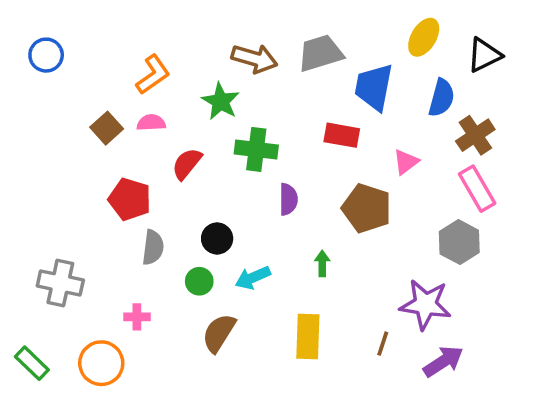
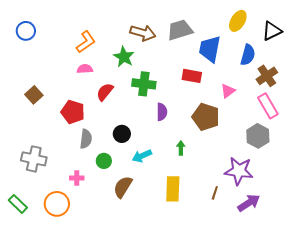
brown square: (107, 128) -> (34, 95), moved
green circle: (199, 281) -> (104, 161), moved

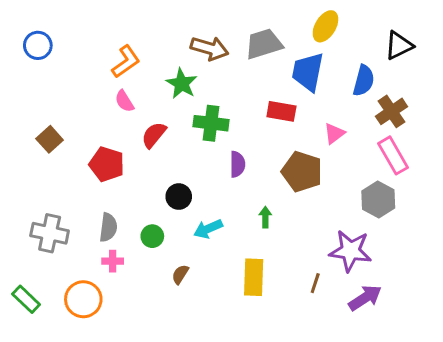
yellow ellipse: (238, 21) -> (325, 26), moved
pink semicircle: (85, 69) -> (124, 101), turned -119
gray semicircle: (86, 139) -> (108, 227), moved
brown semicircle: (123, 187) -> (180, 274), size x0.6

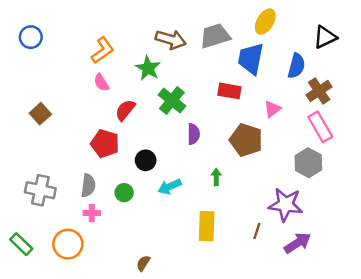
green cross: (211, 123) -> (172, 100), turned 32
red pentagon: (107, 164) -> (105, 144), moved
brown semicircle: (180, 274) -> (143, 263), moved

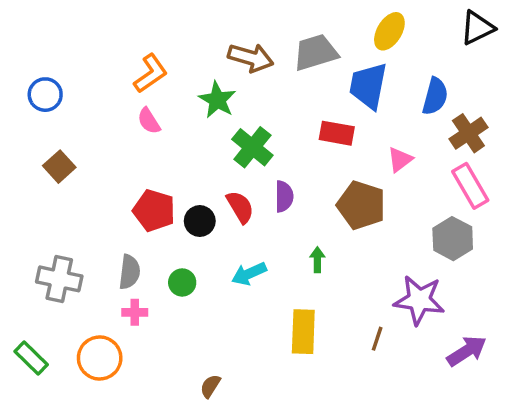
blue circle: (31, 37) -> (45, 95), moved
black triangle: (325, 37) -> (477, 28), moved
red semicircle: (125, 110) -> (240, 207), moved, turned 110
black circle: (146, 160) -> (200, 221), moved
purple arrow: (298, 243) -> (467, 351), moved

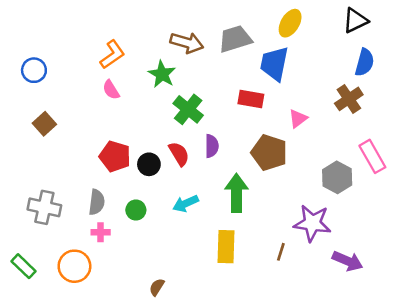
blue semicircle: (435, 96) -> (365, 62), moved
pink rectangle: (470, 186) -> (372, 156), moved
green arrow: (317, 260) -> (236, 193), size x2.0
purple arrow: (467, 351) -> (348, 261), turned 56

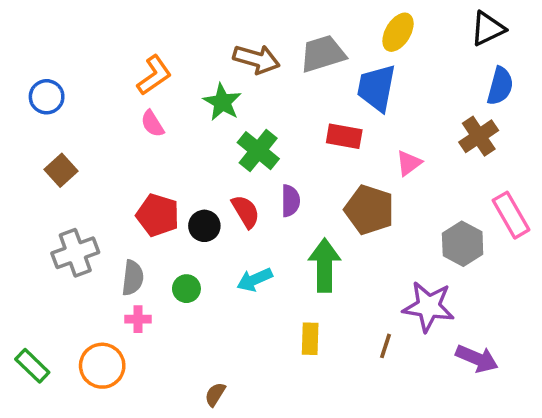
gray cross: (44, 207) -> (75, 253), moved, turned -32
yellow rectangle: (226, 247) -> (310, 339), size x0.7

